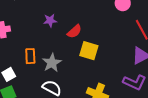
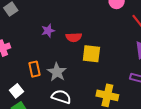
red semicircle: (74, 31) -> (74, 37), turned 49

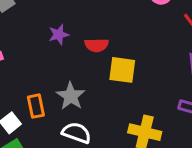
orange rectangle: (35, 69) -> (36, 106), moved

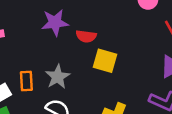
purple star: (59, 35) -> (55, 22), size x1.5

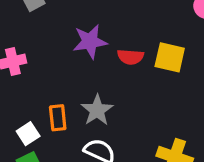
yellow square: (105, 61) -> (170, 57), moved

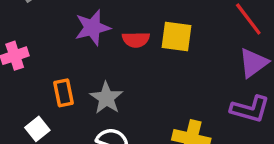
orange rectangle: (58, 118) -> (63, 93), moved

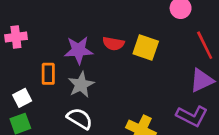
purple star: (92, 28) -> (78, 50), moved

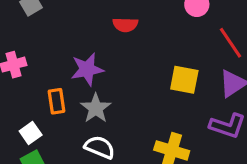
red semicircle: (113, 44) -> (125, 25), moved
yellow square: (146, 48) -> (184, 80), moved

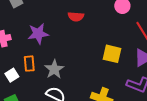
purple star: (87, 69) -> (38, 34), moved
white square: (31, 133) -> (12, 75), moved

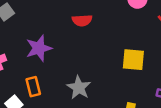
gray star: (54, 69) -> (79, 88), moved

